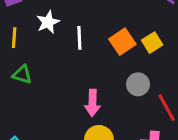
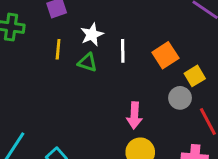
yellow square: (152, 43) -> (195, 76), moved
green triangle: (22, 74) -> (87, 62), moved

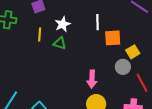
white line: (123, 51) -> (98, 22), moved
orange square: (165, 55) -> (113, 38), turned 30

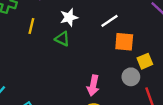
white line: (98, 22) -> (110, 21), turned 49
yellow line: (40, 34) -> (31, 26), moved

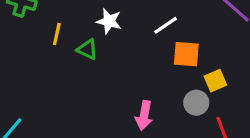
white star: (69, 17) -> (109, 21), turned 30
green triangle: (62, 39) -> (87, 49), moved

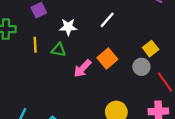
orange square: (186, 54) -> (107, 59), moved, turned -30
pink arrow: (144, 115) -> (82, 68), moved, turned 48

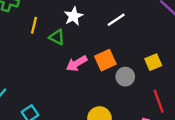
white star: (68, 27) -> (74, 16), turned 30
gray circle: (141, 67) -> (125, 77), moved

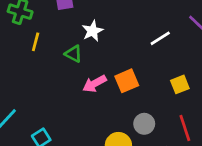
white line: (116, 20) -> (160, 38), moved
yellow line: (34, 25) -> (36, 42), moved
gray circle: (125, 77) -> (144, 124), moved

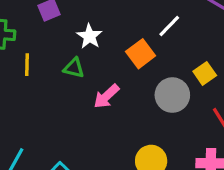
orange square: (127, 81) -> (141, 54), moved
gray circle: (144, 124) -> (172, 95), moved, size x1.4

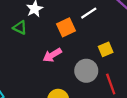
gray circle: (172, 95) -> (86, 71), moved
pink arrow: (106, 96) -> (52, 55), moved

